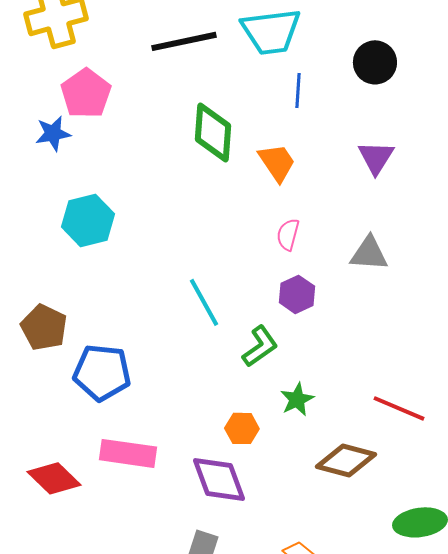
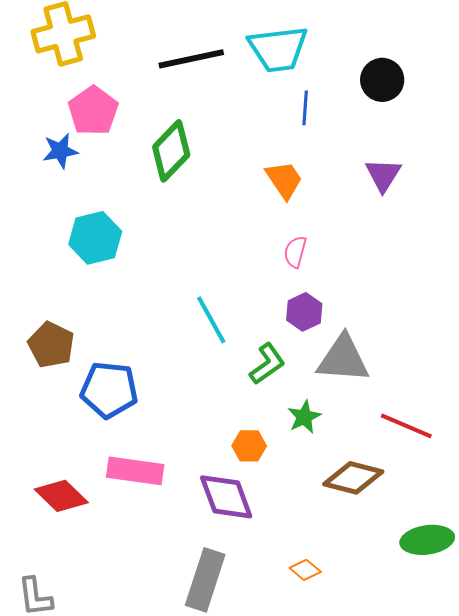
green diamond: (213, 132) -> (171, 151), moved, turned 40
gray triangle: (369, 253) -> (343, 359), moved, size x1.4

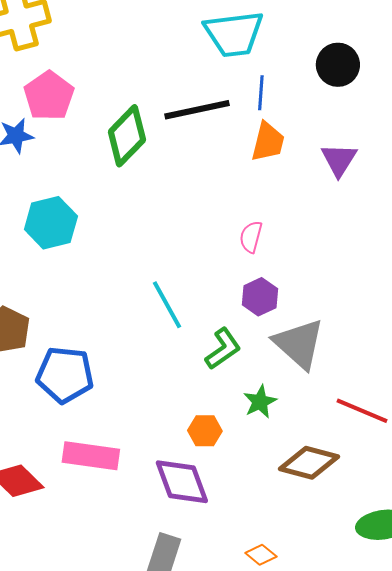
black line: (191, 59) -> (197, 110), moved
orange trapezoid: (284, 180) -> (268, 142), moved, turned 48
gray triangle: (343, 359) -> (299, 344), turned 38

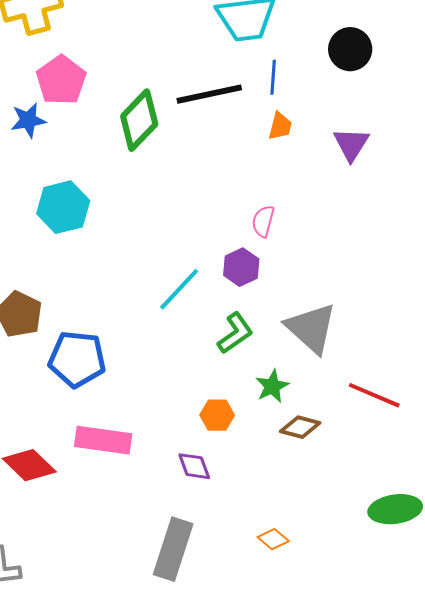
orange trapezoid: (268, 142) -> (280, 126), size x0.7
purple hexagon: (260, 297) -> (241, 267), moved
cyan line: (167, 305) -> (179, 289), turned 72
brown diamond: (309, 463) -> (300, 427), moved, size x0.7
purple diamond: (182, 482) -> (194, 466), size x0.6

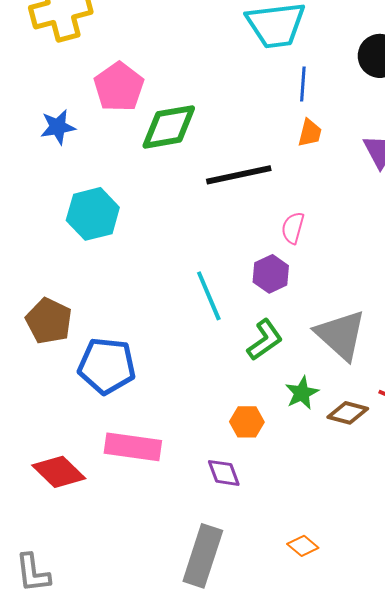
pink pentagon: (61, 80) -> (119, 87), moved
black line: (209, 94) -> (239, 175), moved
green diamond: (139, 120) -> (169, 127), turned 36
cyan line: (179, 289) -> (209, 296), turned -66
brown diamond: (300, 427) -> (348, 413), moved

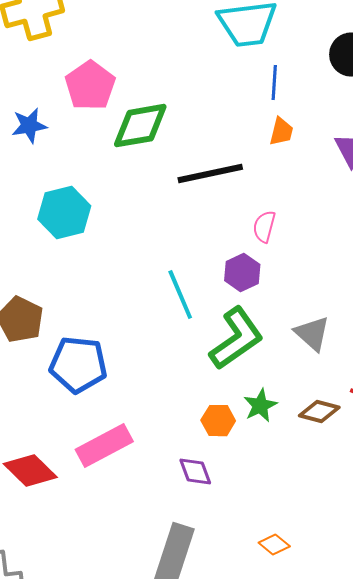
gray triangle: (341, 335) -> (312, 334), size x0.7
green L-shape: (265, 340) -> (236, 339), size x1.5
green star: (302, 393) -> (260, 406), moved
pink rectangle: (133, 447) -> (104, 446), turned -36

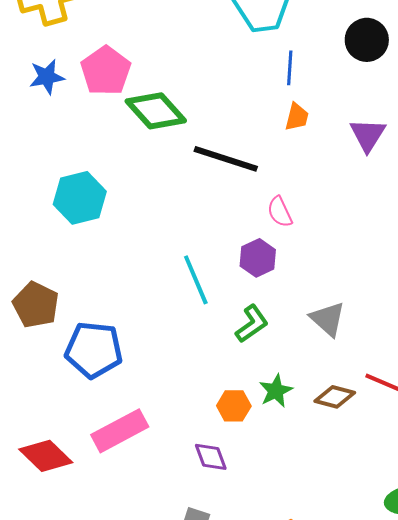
blue star: (29, 126) -> (47, 77), moved
green diamond: (140, 126) -> (156, 111), turned 58
black line: (210, 174) -> (226, 159), turned 30
pink semicircle: (264, 227) -> (280, 212), turned -40
green L-shape: (236, 339) -> (252, 324), size x0.6

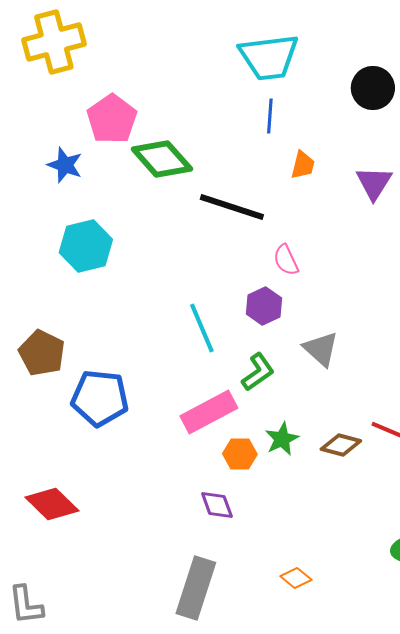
blue line: (290, 68) -> (270, 116), moved
blue star: (47, 77) -> (65, 165), moved, turned 30
gray triangle: (328, 319) -> (321, 349), moved
pink rectangle: (120, 431) -> (209, 412), moved

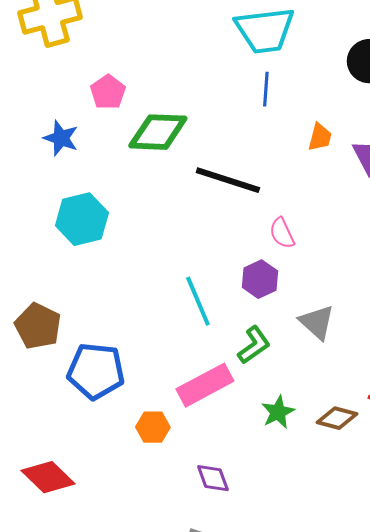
pink pentagon: (112, 119) -> (108, 92), size x0.7
green diamond: (162, 159) -> (158, 132), turned -46
orange trapezoid: (303, 165) -> (320, 137), moved
orange hexagon: (240, 454) -> (153, 427), moved

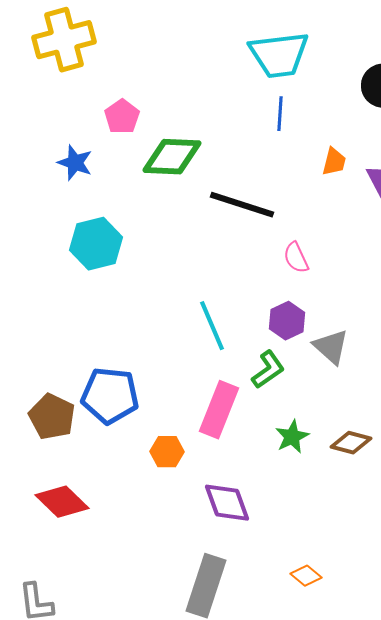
purple hexagon: (260, 279) -> (287, 321), moved
brown pentagon: (38, 326) -> (52, 417), moved
pink rectangle: (205, 385) -> (219, 410), turned -40
purple diamond: (213, 478) -> (227, 503), size x1.4

